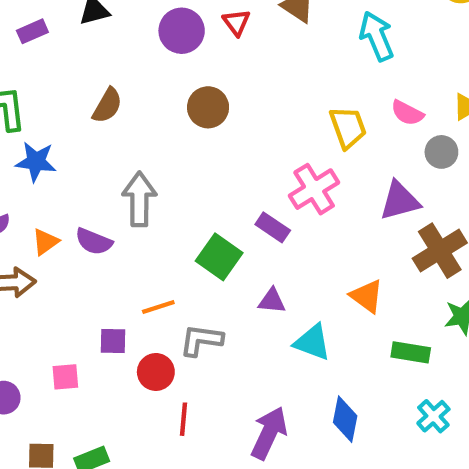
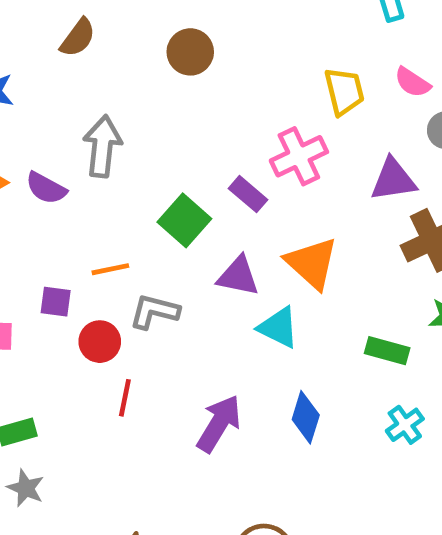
orange triangle: (367, 296) -> (312, 263), moved, size x1.4
purple triangle: (272, 301) -> (238, 276), size x1.4

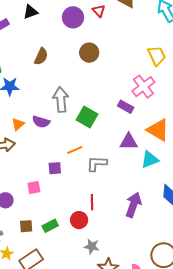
green square: (184, 220) -> (87, 117), moved
cyan triangle: (278, 327) -> (150, 160), turned -36
red circle: (100, 342) -> (79, 220), moved
gray star: (26, 488) -> (92, 246), moved

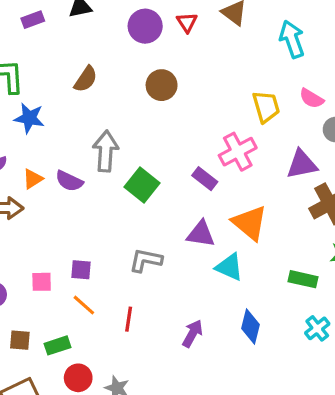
orange line: (75, 150) -> (84, 305), moved, turned 56
cyan triangle: (150, 160) -> (229, 267), turned 36
purple square: (55, 168) -> (81, 270), moved
purple arrow: (133, 205) -> (193, 333), size x0.7
red circle: (79, 220) -> (78, 378), moved

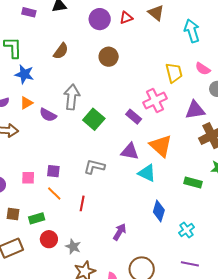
purple rectangle: (33, 20) -> (29, 12), turned 32
red triangle: (187, 22) -> (126, 18), turned 40
orange triangle: (33, 179) -> (26, 103), moved
cyan cross: (317, 328) -> (186, 230), moved
purple arrow: (193, 333) -> (120, 232), moved

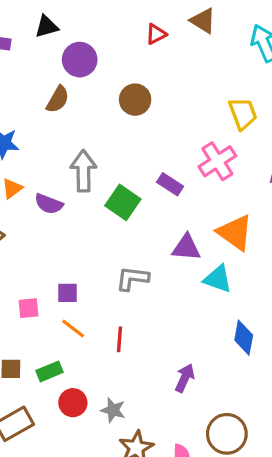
purple circle: (100, 19) -> (80, 60), moved
purple rectangle: (134, 117) -> (170, 184), moved

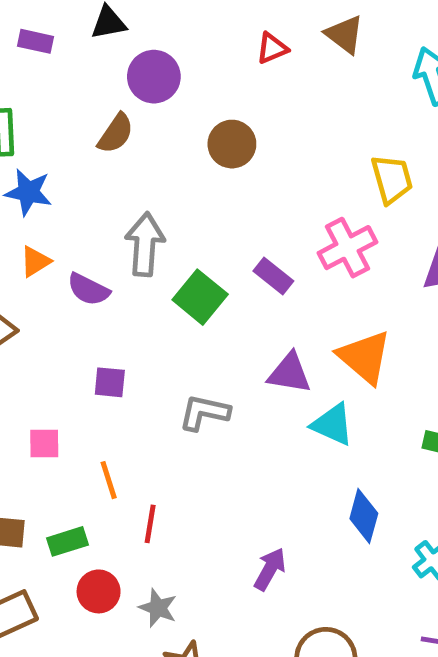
purple square: (68, 293) -> (110, 382), moved
orange line: (73, 329) -> (109, 480), turned 30
red line: (120, 339) -> (150, 524), moved

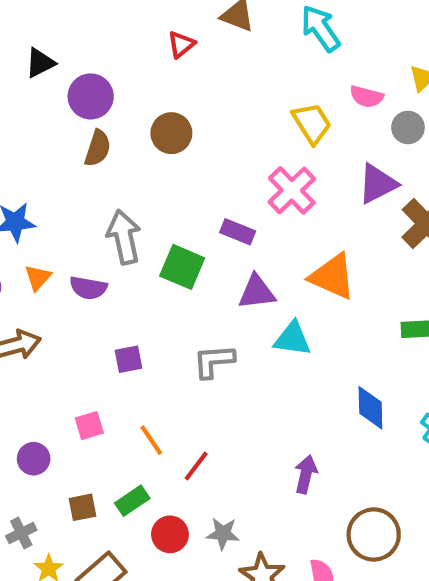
brown semicircle: (116, 133) -> (98, 148), moved
purple triangle: (289, 373) -> (257, 292), moved
cyan triangle: (333, 424) -> (292, 339), moved
red line: (150, 524) -> (196, 466), turned 44

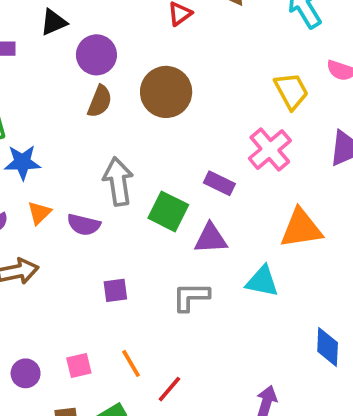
brown circle: (171, 133) -> (166, 92), size x1.4
orange triangle: (332, 277) -> (301, 228), turned -36
purple triangle: (257, 292) -> (211, 238), moved
pink square: (89, 426) -> (79, 366), moved

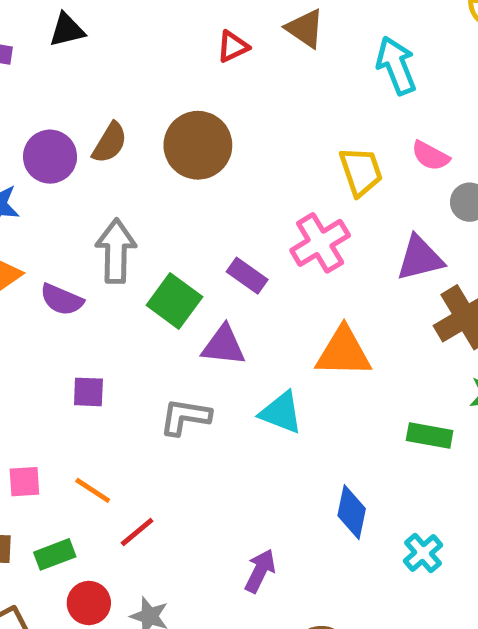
purple circle: (96, 55) -> (50, 157), moved
orange line: (131, 363) -> (93, 490), turned -36

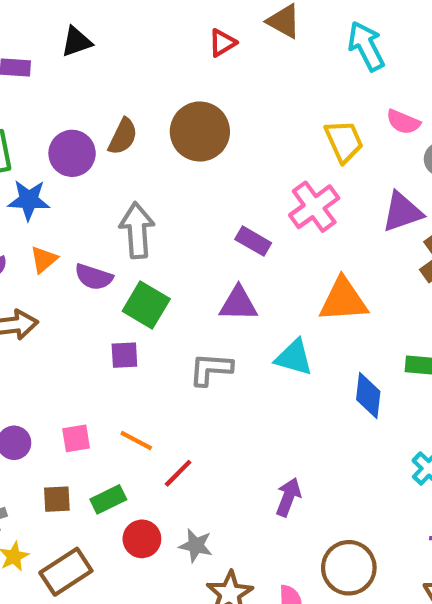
green square: (174, 301) -> (146, 305), moved
blue diamond: (352, 512) -> (368, 395), moved

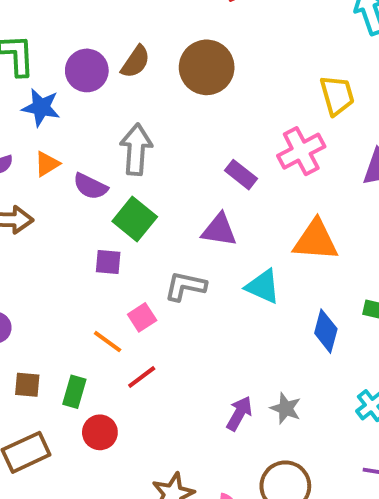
pink square: (76, 438) -> (142, 317), moved, turned -32
green rectangle: (108, 499) -> (74, 392), turned -56
gray star: (196, 545) -> (286, 408), moved

